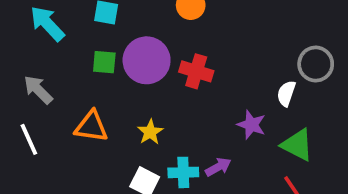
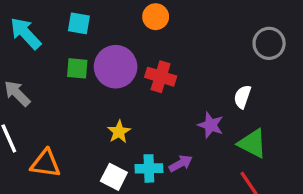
gray circle: (316, 64) -> (269, 43), moved
orange triangle: (91, 127) -> (46, 163), moved

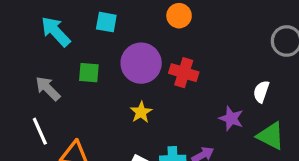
green square: (77, 68) -> (89, 73), moved
yellow star: (119, 132) -> (141, 112), moved

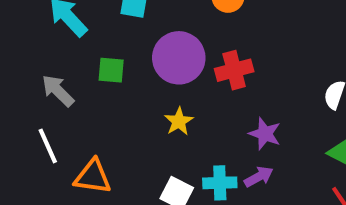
red cross: (184, 73) -> (234, 70), turned -32
purple star: (231, 118) -> (265, 134), moved

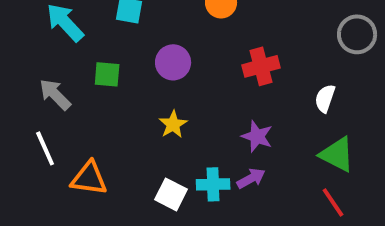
purple circle: (179, 58) -> (173, 62), size x0.7
red cross: (234, 70) -> (261, 66), moved

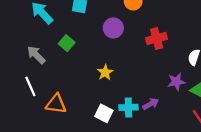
purple circle: (173, 62) -> (113, 28), moved
green square: (107, 74) -> (67, 43), turned 35
purple star: (257, 136) -> (176, 82), moved, turned -30

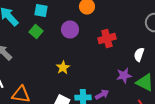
green square: (67, 43) -> (36, 32), moved

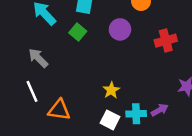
yellow star: (63, 68) -> (111, 90), moved

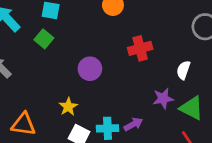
purple circle: (120, 29) -> (90, 69), moved
yellow star: (111, 90) -> (68, 107), moved

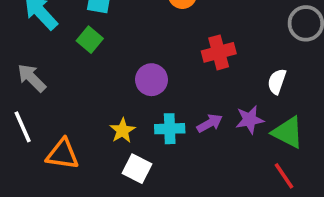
purple arrow: (133, 124) -> (210, 123), moved
cyan cross: (108, 128) -> (170, 129), moved

